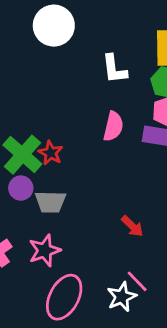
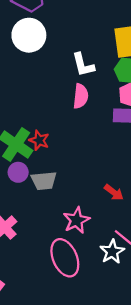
pink semicircle: (113, 126) -> (81, 96), moved
pink star: (45, 250) -> (76, 220), moved
pink ellipse: (64, 297) -> (65, 258), turned -45

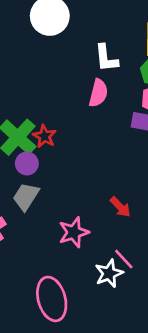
purple circle: (18, 172) -> (27, 163), moved
gray trapezoid: (44, 181) -> (26, 197), moved, turned 120
pink ellipse: (65, 258) -> (52, 299), moved

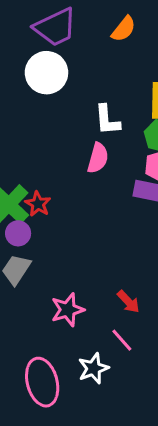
red arrow: (120, 207) -> (128, 302), moved
white star: (109, 273) -> (93, 368), moved

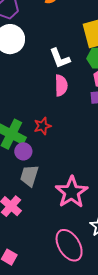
red star: (38, 204) -> (42, 126), moved, turned -30
pink star: (68, 310) -> (72, 192), size x1.4

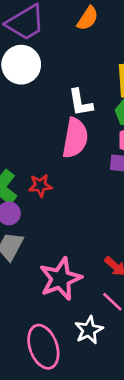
pink semicircle: (61, 85) -> (75, 138), size x1.4

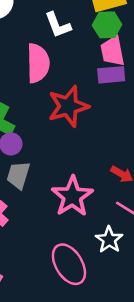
pink semicircle: (75, 138) -> (38, 63), moved
red star: (40, 186) -> (68, 106), moved, size x1.8

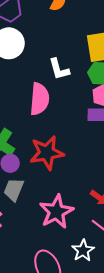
red star: (68, 106) -> (47, 153), moved

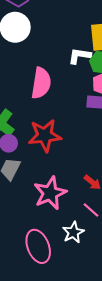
white L-shape: (59, 69) -> (80, 56), moved, turned 110

